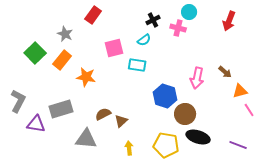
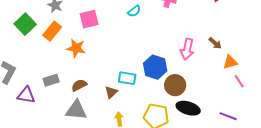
pink square: (114, 48) -> (89, 19), moved
cyan rectangle: (137, 65) -> (127, 78), moved
gray rectangle: (61, 109) -> (51, 80), size x0.7
brown semicircle: (103, 114) -> (79, 85), moved

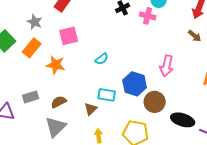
cyan semicircle: (134, 11) -> (102, 59), moved
brown arrow: (215, 43) -> (195, 36), moved
black ellipse: (188, 108) -> (183, 120), moved
gray triangle: (76, 110) -> (56, 127), turned -50

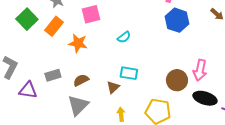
pink arrow: (167, 66) -> (200, 70), moved
blue hexagon: (135, 84) -> (177, 20), moved

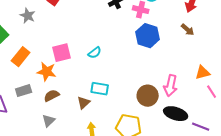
pink square: (91, 14) -> (62, 53), moved
orange rectangle: (54, 26) -> (21, 57), moved
orange star: (78, 43) -> (47, 72), moved
gray triangle: (78, 105) -> (49, 121), size x0.6

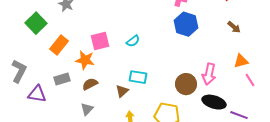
brown arrow: (188, 30) -> (234, 27), moved

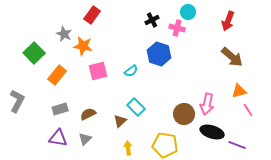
blue hexagon: (186, 24) -> (159, 54), moved
brown arrow: (234, 27) -> (232, 57), size x1.6
orange star: (85, 60) -> (83, 46), moved
cyan rectangle: (138, 77) -> (136, 107), turned 36
purple triangle: (37, 94) -> (58, 138), moved

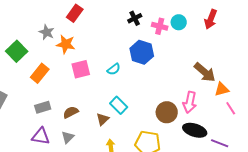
cyan circle: (188, 12) -> (179, 22), moved
brown arrow: (232, 57) -> (205, 72), moved

